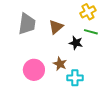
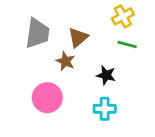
black star: (76, 43) -> (106, 75), moved
brown star: (60, 64) -> (65, 61), moved

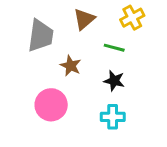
brown triangle: (78, 37) -> (84, 19), moved
green line: (127, 44) -> (114, 48), moved

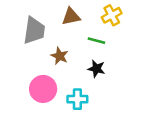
brown triangle: (84, 19) -> (71, 17), turned 30
cyan cross: (113, 117) -> (77, 99), moved

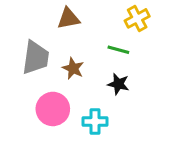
brown triangle: (71, 17) -> (68, 18), moved
gray trapezoid: (34, 30) -> (36, 57), moved

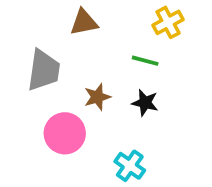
brown star: (73, 68) -> (97, 97), moved, turned 30
cyan cross: (95, 121) -> (130, 166), moved, turned 35

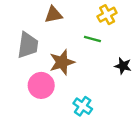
brown star: (97, 97) -> (62, 62), size x1.5
black star: (145, 103) -> (123, 66), moved

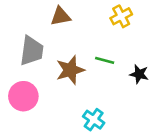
green line: (92, 39) -> (105, 60), moved
pink circle: (41, 85) -> (23, 96), moved

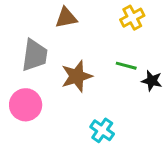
green line: (105, 60) -> (126, 66), moved

